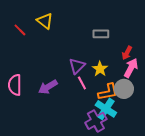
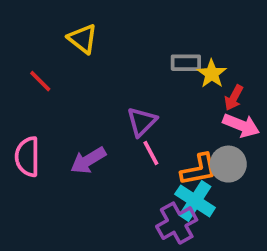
red line: (20, 30) -> (40, 81), moved
pink arrow: (131, 68) -> (241, 125), turned 84
yellow star: (100, 69) -> (212, 74), moved

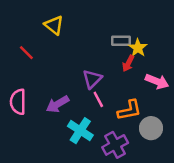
red arrow: (234, 98) -> (128, 63), moved
gray circle: (228, 164) -> (151, 128), moved
cyan cross: (195, 201) -> (80, 131), moved

